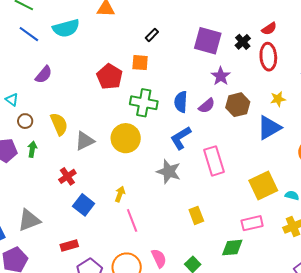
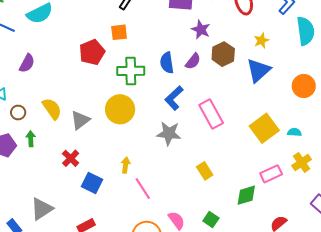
red pentagon: (110, 77) -> (92, 52), turned 30
pink rectangle: (252, 223) -> (271, 174), moved

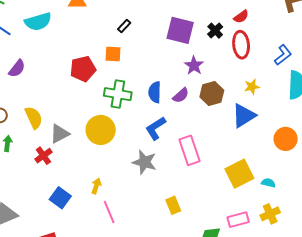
red cross: (71, 158) -> (43, 156), moved

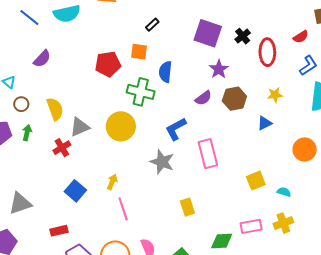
red semicircle: (241, 17) -> (301, 37), moved
blue semicircle: (155, 92) -> (165, 72), moved
blue triangle: (244, 116) -> (265, 123), size x0.6
yellow square: (239, 174) -> (256, 181), size x0.7

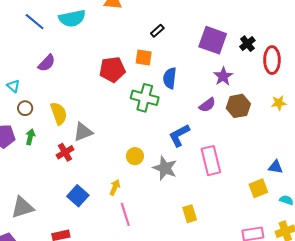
blue triangle: (265, 123) -> (276, 167), moved, turned 35
yellow circle: (121, 126) -> (135, 156), moved, size x0.6

